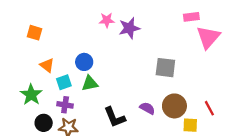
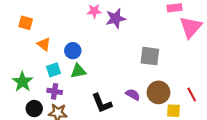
orange triangle: (47, 65) -> (44, 44), moved

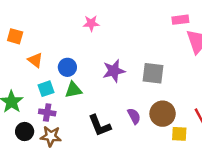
purple star: (116, 19) -> (114, 71), moved
purple semicircle: (133, 95) -> (134, 116), turned 32

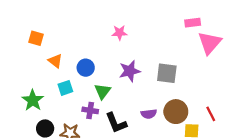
pink star: (91, 23) -> (119, 33), moved
green triangle: (73, 90) -> (103, 91), moved, turned -42
purple cross: (47, 112) -> (90, 110), moved
purple semicircle: (134, 116) -> (149, 114), turned 112

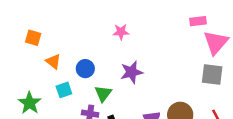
gray square: (167, 73) -> (212, 75), moved

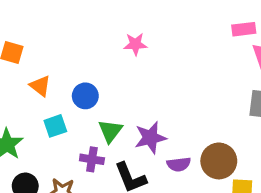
purple star: (132, 72) -> (150, 138), moved

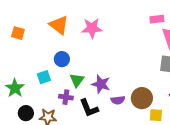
pink star: (135, 44) -> (92, 28), size x1.5
orange triangle: (40, 86) -> (59, 25), moved, size x1.5
purple star: (150, 138) -> (101, 84), turned 30

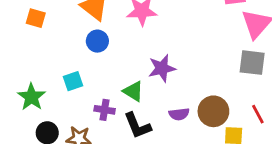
blue circle: (62, 59) -> (97, 41), moved
green triangle: (77, 80) -> (133, 91), moved, turned -35
purple star: (101, 84) -> (162, 68), moved, turned -30

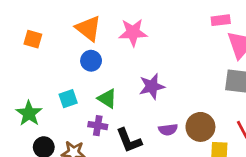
green triangle: (133, 91) -> (107, 99), moved

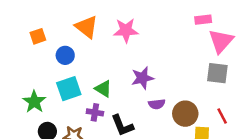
orange square: (33, 39) -> (38, 36), turned -35
blue circle: (91, 61) -> (65, 55), moved
cyan square: (68, 99) -> (69, 89), size x1.5
purple semicircle: (168, 130) -> (157, 104), moved

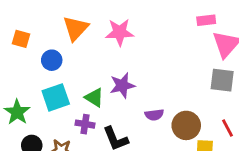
orange triangle: (87, 27) -> (76, 28), turned 35
orange square: (38, 36) -> (21, 39), turned 35
purple star: (142, 78) -> (122, 85), moved

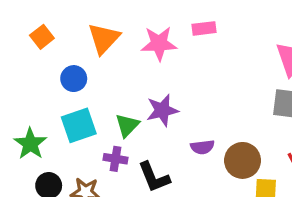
pink rectangle: (206, 20) -> (204, 28), moved
orange square: (21, 39) -> (42, 37), moved, turned 36
green triangle: (94, 97) -> (127, 125), turned 42

